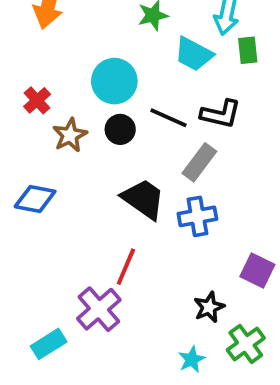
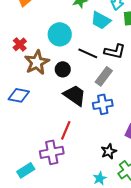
black circle: (120, 129) -> (63, 69), moved
brown star: (70, 135) -> (37, 62), size x1.4
purple cross: (99, 309) -> (52, 152), turned 30

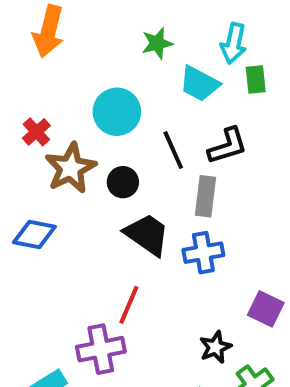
black L-shape: (115, 51) -> (228, 146), turned -30
black line: (88, 53) -> (173, 150), turned 42
gray rectangle: (104, 76) -> (205, 196), turned -30

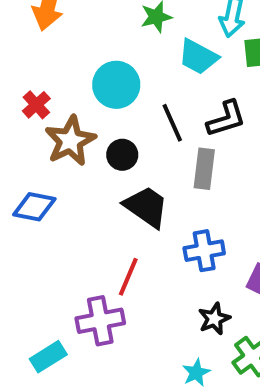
blue cross: (203, 253) -> (204, 251), moved

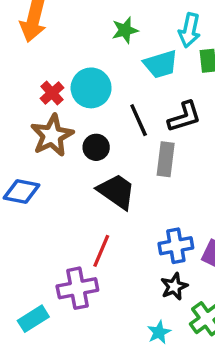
cyan trapezoid: (198, 57) -> (161, 64), turned -45
red cross: (36, 105) -> (52, 93), moved
blue cross: (204, 251) -> (176, 246), moved

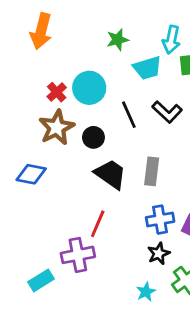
black L-shape: (184, 117) -> (167, 112), turned 60
gray rectangle: (166, 159) -> (152, 171), moved

